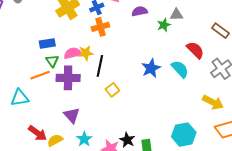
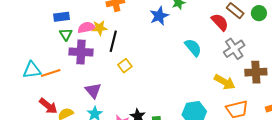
red semicircle: (195, 50) -> (220, 22), moved
blue star: (151, 68) -> (159, 16), moved
orange line: (40, 75) -> (51, 73), moved
purple triangle: (72, 115) -> (93, 90), moved

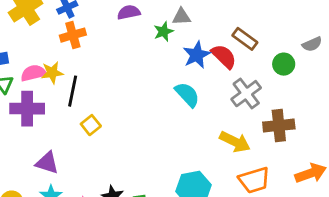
green circle: (259, 13) -> (284, 64), moved
blue star: (159, 16) -> (197, 55), moved
purple triangle: (93, 90) -> (47, 163), turned -30

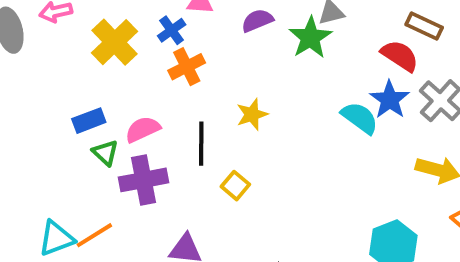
green star: (163, 31) -> (310, 38), size x1.5
blue star: (197, 55) -> (390, 100), moved
yellow star: (52, 73) -> (252, 114), moved

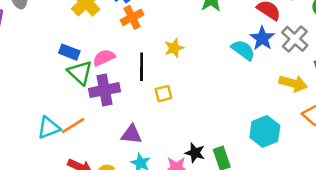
blue rectangle: (89, 121) -> (69, 52), turned 42
green triangle: (105, 153) -> (80, 73), size x1.5
yellow square: (235, 186) -> (163, 94), turned 36

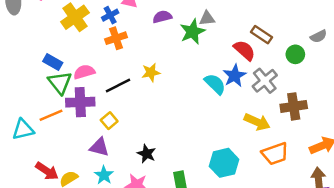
black line: (142, 67) -> (118, 86), turned 55
yellow square: (163, 94) -> (109, 121), moved, turned -35
orange line: (73, 126) -> (51, 115), moved
black star: (195, 153) -> (147, 154), moved

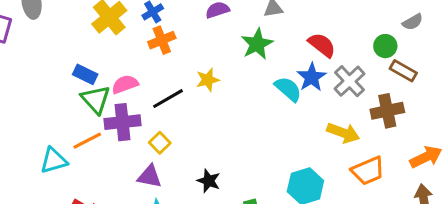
green star: (192, 32) -> (257, 44), moved
brown rectangle: (262, 35) -> (403, 71), moved

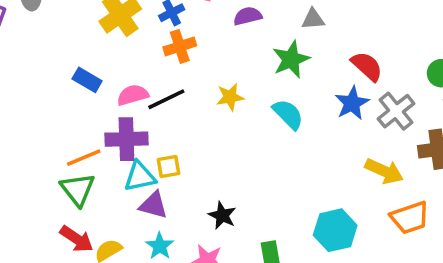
cyan semicircle: (288, 89) -> (288, 114), moved
green triangle: (96, 99) -> (78, 189), moved
black line: (168, 99) -> (166, 99), moved
yellow square: (160, 143) -> (168, 167), turned 30
cyan triangle: (54, 161) -> (140, 177), moved

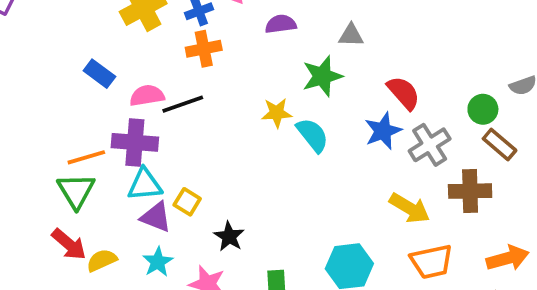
yellow star: (230, 97) -> (277, 113), moved
yellow square: (168, 167) -> (187, 202), moved, turned 35

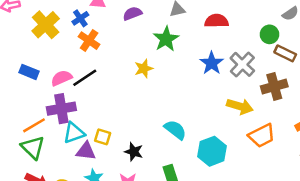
orange cross: (204, 49) -> (89, 41), turned -30
red semicircle: (404, 93) -> (217, 21), moved, turned -35
cyan semicircle: (313, 135) -> (175, 130), moved

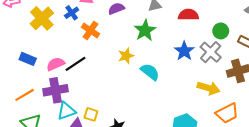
green circle: (269, 34) -> (221, 31), moved
orange cross: (89, 41) -> (90, 31), moved
orange line: (34, 125) -> (25, 95), moved
cyan semicircle: (175, 130) -> (150, 72), moved

